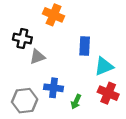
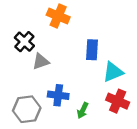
black cross: (22, 38) -> (24, 42), turned 30

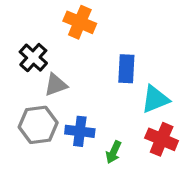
gray hexagon: (27, 109) -> (38, 125), moved

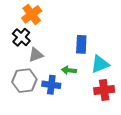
orange cross: (80, 22) -> (32, 14), moved, turned 30
red cross: (162, 139) -> (104, 90), turned -30
green arrow: (113, 152) -> (69, 70), moved, turned 72

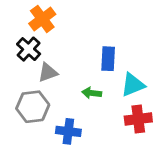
blue cross: (51, 85) -> (68, 131), moved

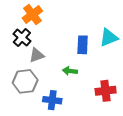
cyan triangle: (133, 85) -> (109, 38), moved

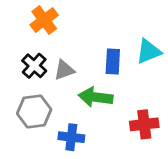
black cross: (22, 38) -> (34, 66), moved
gray triangle: (37, 55) -> (64, 70), moved
green arrow: (70, 71) -> (96, 97), size x1.6

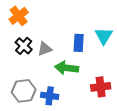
orange cross: (44, 20) -> (19, 16), moved
cyan triangle: (149, 51) -> (104, 36), turned -36
gray hexagon: (34, 111) -> (24, 91), moved

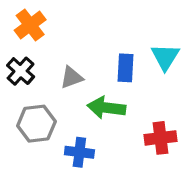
black cross: (24, 46) -> (21, 71), moved
gray hexagon: (24, 91) -> (36, 124), moved

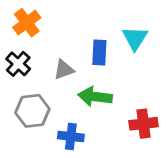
cyan triangle: (165, 57) -> (135, 38), moved
blue rectangle: (126, 68) -> (99, 52), moved

